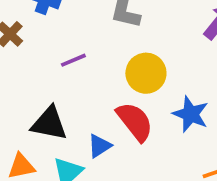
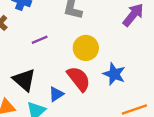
black triangle: (49, 123) -> (24, 80), turned 30

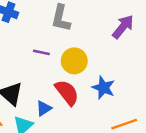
purple line: (40, 40) -> (41, 52), moved, turned 35

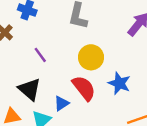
purple line: (41, 52) -> (40, 55), moved, turned 42

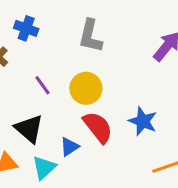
yellow circle: (91, 57) -> (86, 88), moved

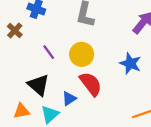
blue star: (143, 121) -> (130, 63), moved

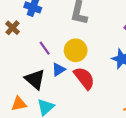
blue triangle: (69, 99) -> (58, 70), moved

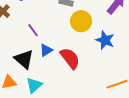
yellow circle: (76, 50) -> (81, 21), moved

